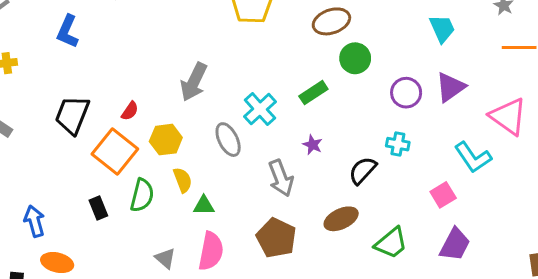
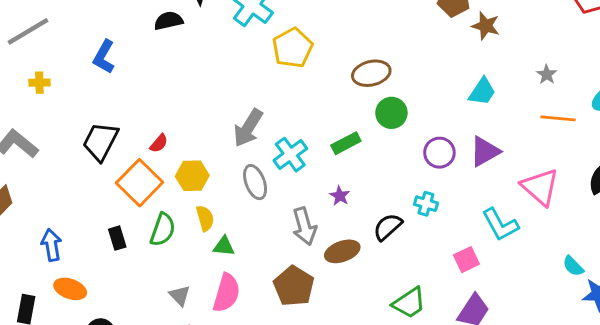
cyan trapezoid: (442, 29) -> (482, 92), turned 52
gray arrow: (194, 82) -> (248, 128), moved
brown ellipse: (341, 219) -> (342, 251), moved

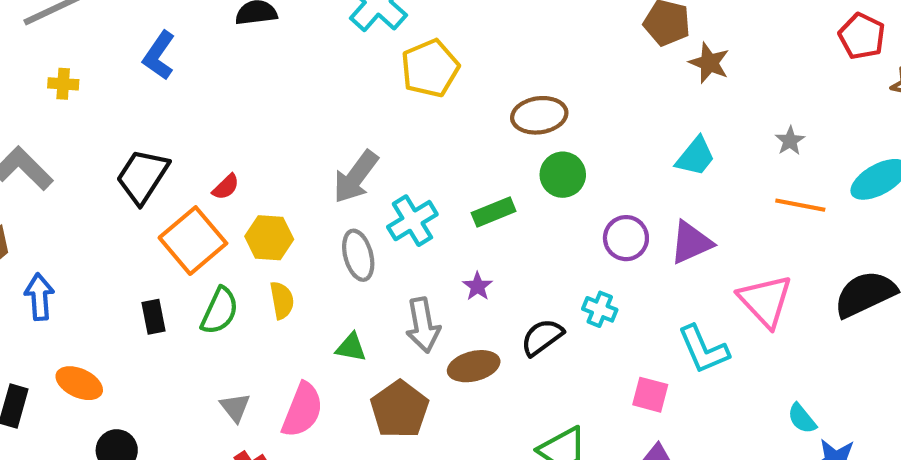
blue arrow: (51, 245) -> (39, 297), moved
green triangle: (224, 246) -> (351, 347), moved
pink square: (466, 260) -> (650, 395), turned 35

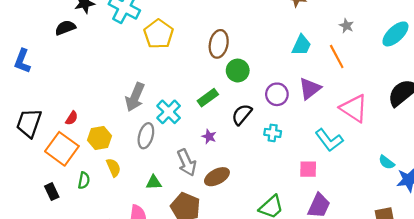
brown ellipse: (539, 115) -> (219, 44), turned -56
orange line: (800, 205) -> (337, 56), moved, turned 65
gray ellipse: (358, 255) -> (146, 136), turned 45
green semicircle: (220, 311) -> (84, 180), size x0.7
black semicircle: (542, 337) -> (242, 114), moved

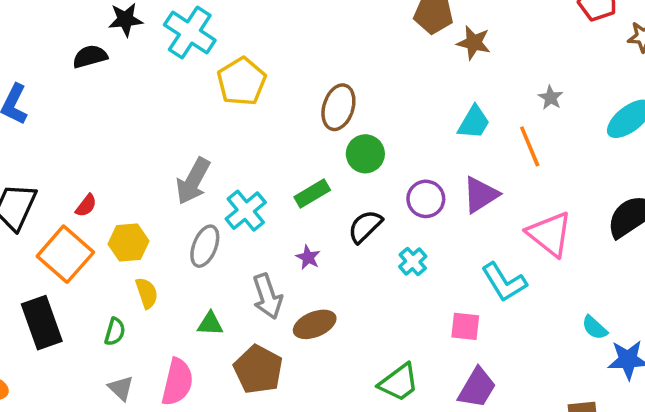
cyan cross: (273, 133) -> (413, 261), turned 35
green semicircle: (84, 180) -> (115, 332), moved
black rectangle: (52, 192) -> (42, 323), size x1.8

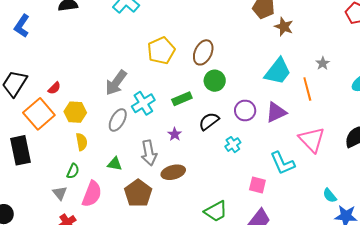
yellow pentagon: (242, 82) -> (161, 51), moved
cyan trapezoid: (474, 122) -> (278, 71), size x1.4
green semicircle: (115, 332) -> (73, 171), moved

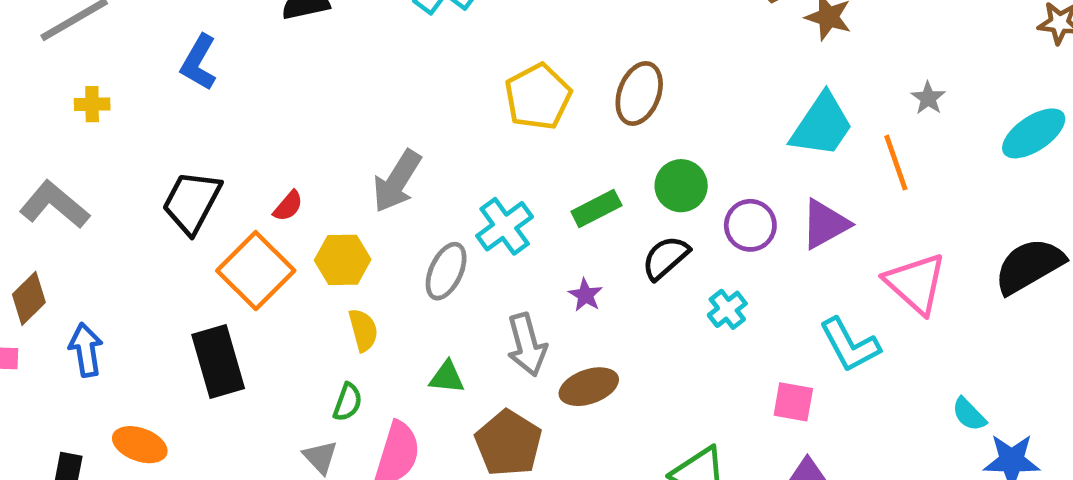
green circle: (215, 81) -> (681, 186), moved
gray arrow: (116, 83) -> (397, 181), moved

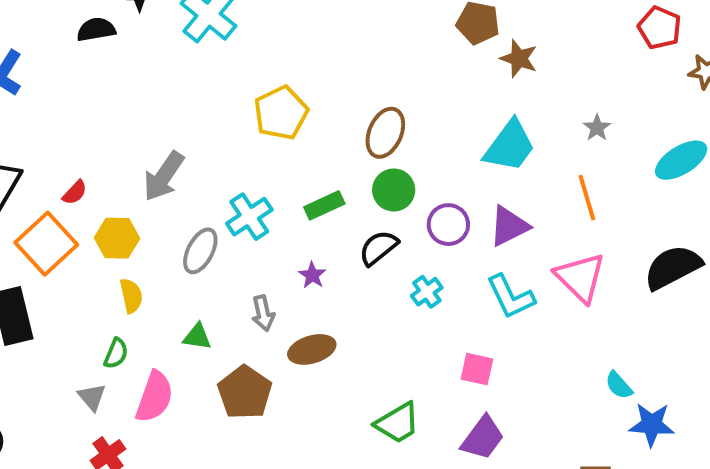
brown ellipse: (639, 93) -> (385, 133), moved
orange line: (896, 163) -> (587, 198), moved
gray arrow: (527, 345) -> (263, 313), size x0.7
cyan L-shape: (850, 345) -> (511, 297), moved

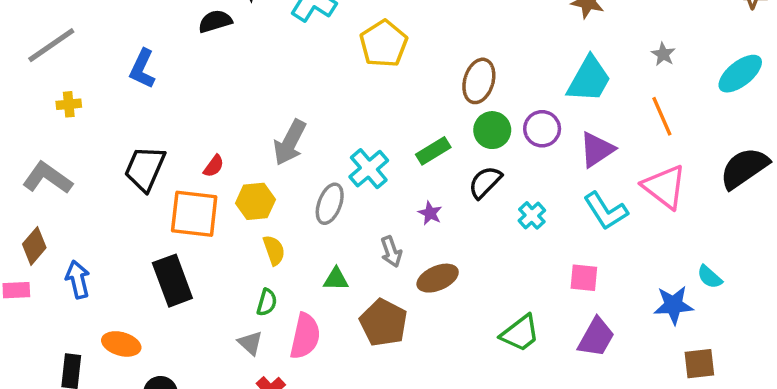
yellow pentagon: (281, 113) -> (384, 44), moved
purple circle: (448, 225) -> (542, 129), moved
orange square: (46, 244) -> (194, 214), turned -34
blue star: (652, 424) -> (673, 305), moved

